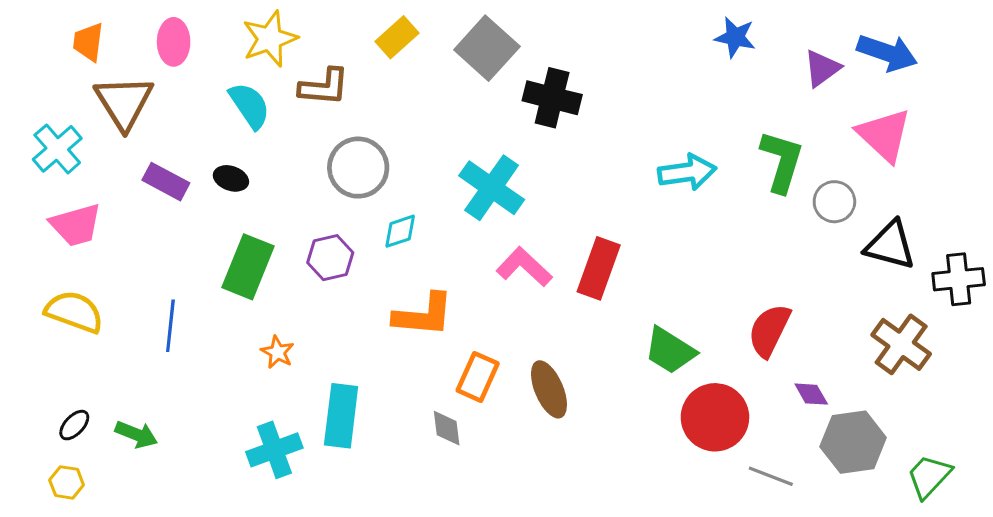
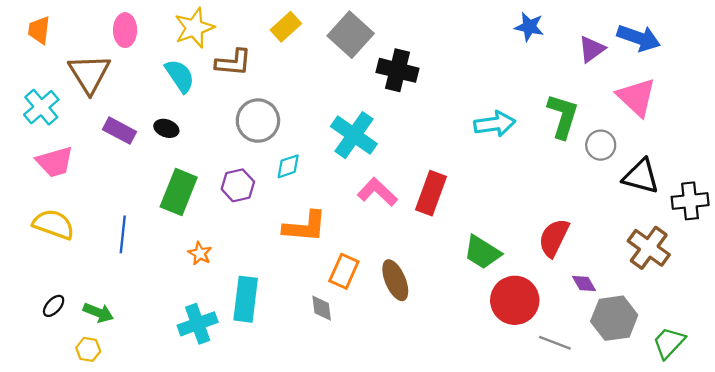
orange trapezoid: (88, 42) -> (39, 30), moved
yellow hexagon: (67, 482) -> (88, 349), moved

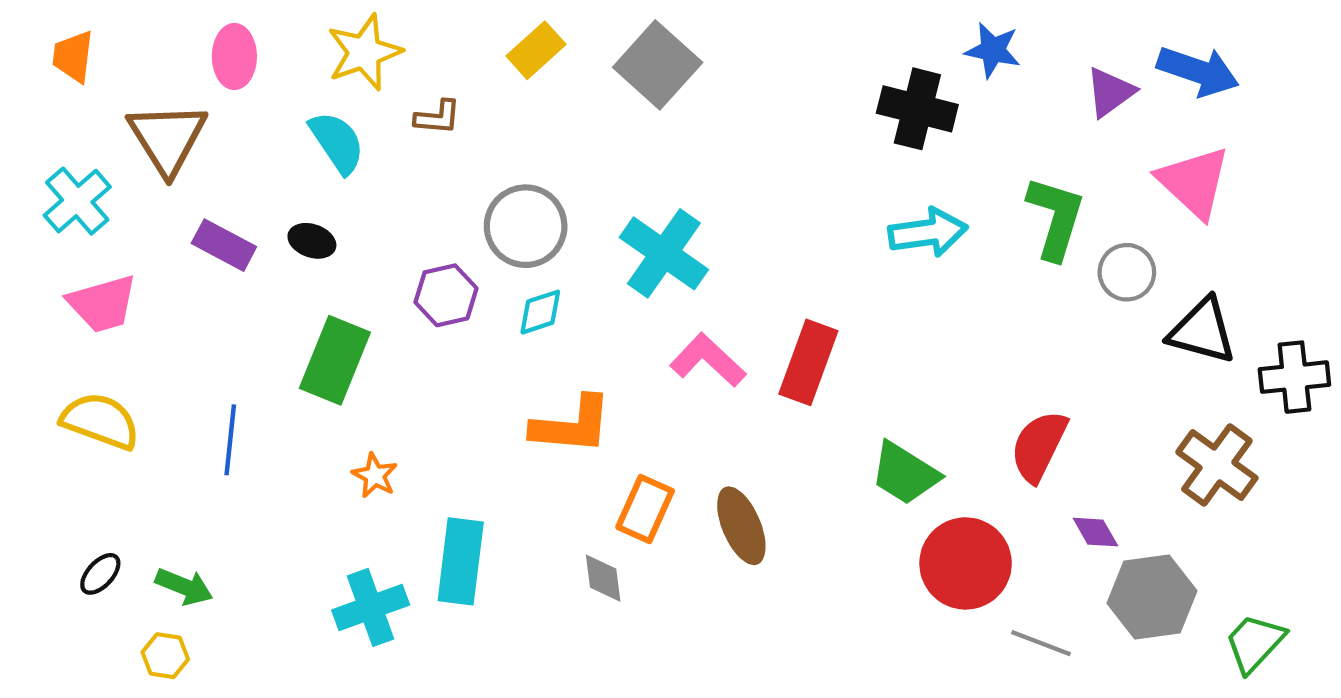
brown L-shape: (233, 62) -> (438, 117), size x0.7
black cross: (398, 70) -> (917, 109), moved
gray circle: (258, 121) -> (526, 226), moved
purple hexagon: (238, 185) -> (446, 295), moved

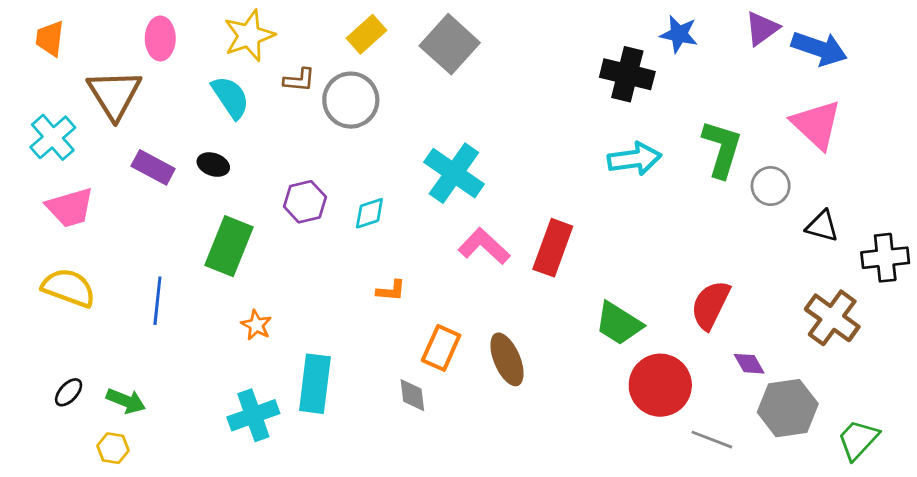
purple triangle: (1110, 92) -> (762, 28), moved
gray circle: (526, 226) -> (351, 100), moved
black triangle: (1202, 331) -> (822, 226), size x0.7
orange L-shape: (572, 425) -> (391, 291), size x0.5

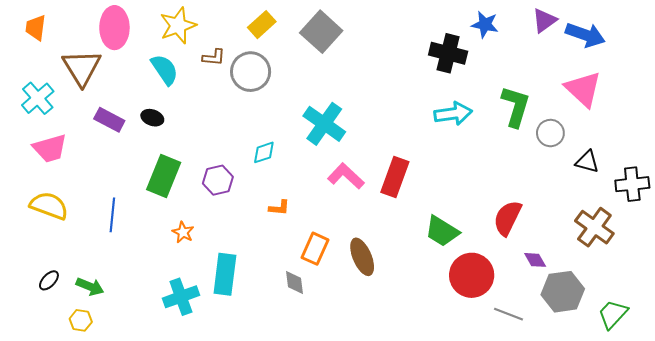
pink ellipse: (160, 38) -> (114, 28), size x1.4
purple hexagon: (305, 202) -> (218, 180), moved

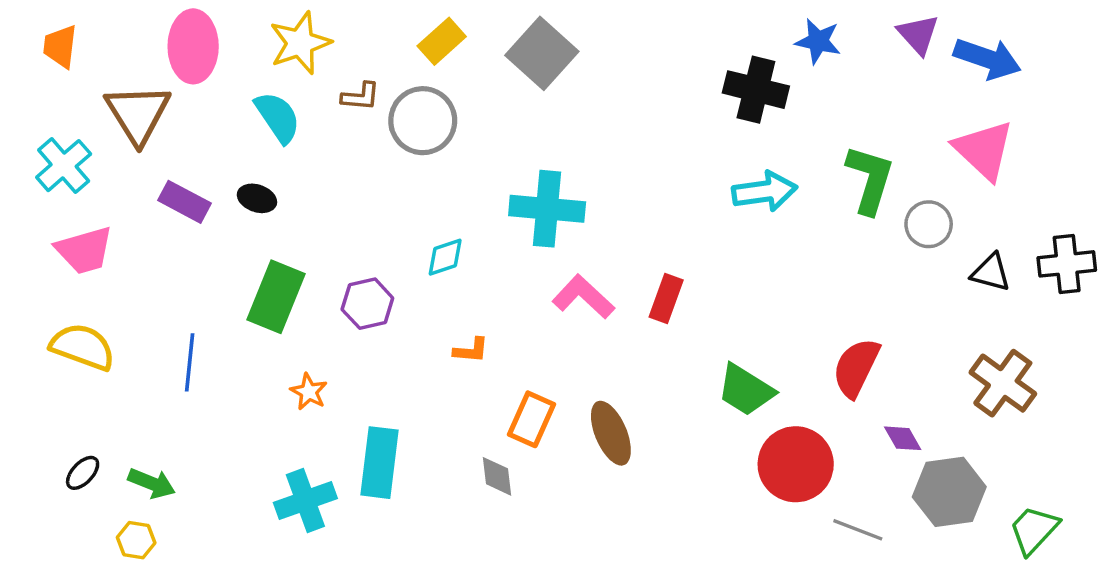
purple triangle: (544, 20) -> (918, 34), turned -36
cyan cross: (324, 124) -> (547, 209), turned -30
red rectangle: (395, 177) -> (666, 298), size x0.7
black cross: (632, 184) -> (1067, 264), moved

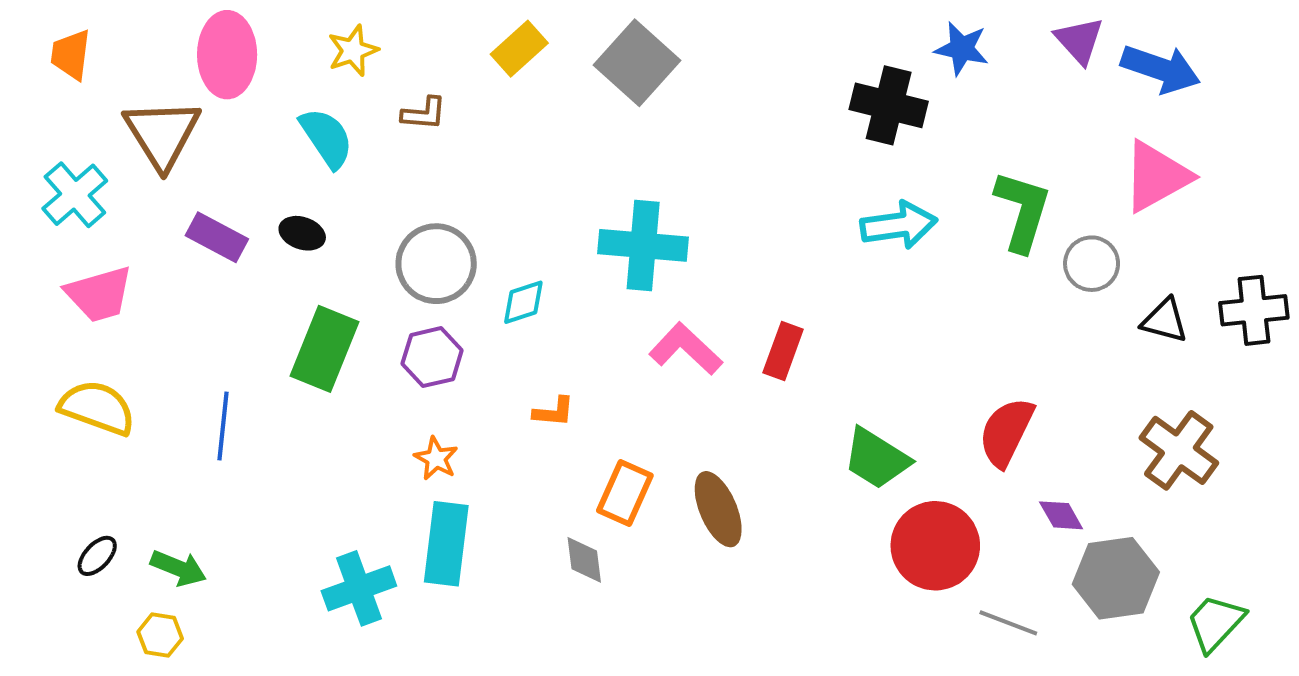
yellow star: (300, 43) -> (353, 51), size x0.7
gray circle: (423, 121) -> (436, 264), moved
pink triangle: (984, 150) -> (1156, 176), turned 48
orange star: (309, 392) -> (436, 458), moved

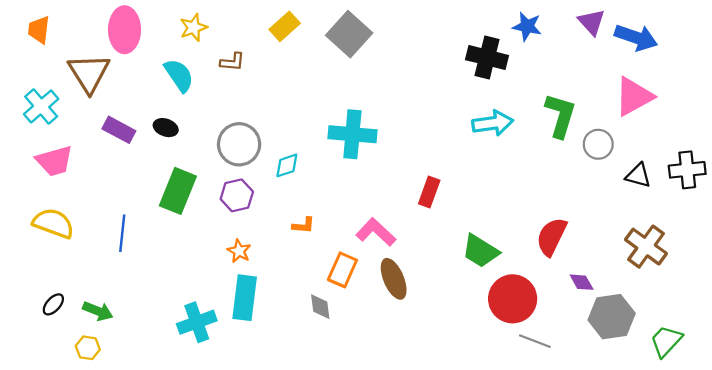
pink L-shape: (686, 349) -> (376, 232), moved
gray line: (1008, 623) -> (535, 341), moved

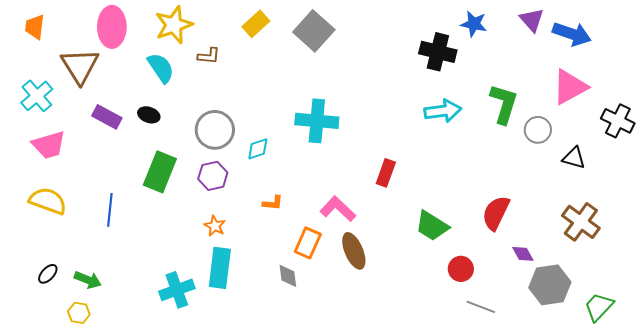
yellow star: (193, 28) -> (174, 25), size x1.5
black cross: (687, 170) -> (618, 121), moved, turned 32
red circle: (513, 299) -> (461, 269), size x0.6

